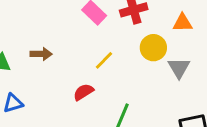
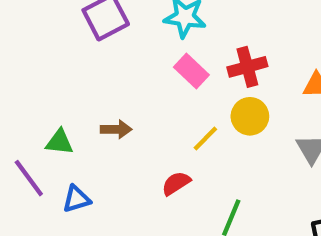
yellow circle: (153, 48) -> (250, 116), moved

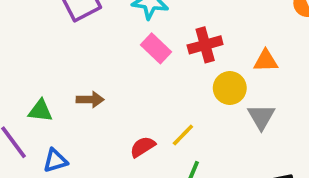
yellow circle: (250, 116) -> (230, 88), moved
yellow line: (205, 138) -> (183, 135), moved

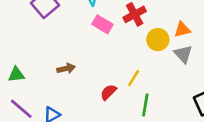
orange triangle: (266, 61) -> (182, 30), moved
green triangle: (40, 111) -> (16, 74), moved

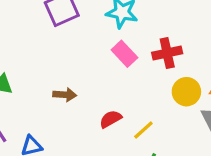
red semicircle: (108, 92) -> (111, 119), moved

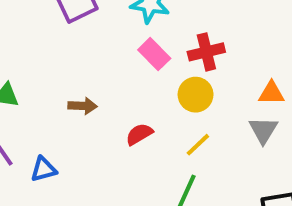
yellow circle: (186, 92) -> (196, 95), moved
yellow line: (143, 130) -> (198, 145), moved

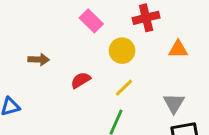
red cross: (206, 52) -> (146, 18), moved
gray triangle: (263, 130) -> (174, 103), moved

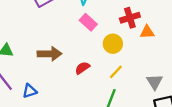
orange triangle: (178, 49) -> (147, 32), moved
brown arrow: (39, 60) -> (50, 54), size x1.5

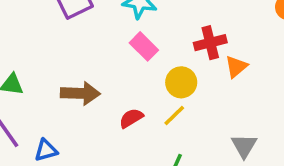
orange triangle: (147, 32) -> (236, 67), turned -40
yellow line: (116, 72) -> (174, 115), moved

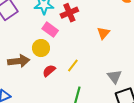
red cross: (210, 43) -> (69, 13), moved
yellow circle: (181, 82) -> (41, 48), moved

